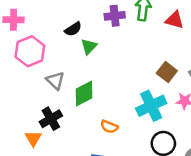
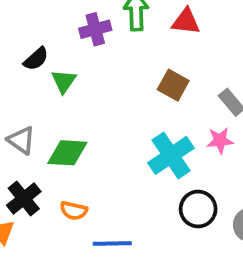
brown square: (167, 72) -> (173, 85), moved
green diamond: (84, 94) -> (67, 153), turned 40
orange semicircle: (109, 127) -> (74, 211), moved

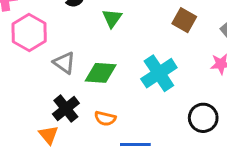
green triangle: (64, 81) -> (112, 18), moved
cyan cross: (171, 155) -> (159, 73), moved

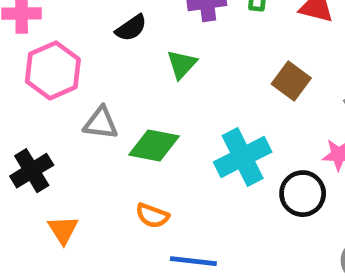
gray triangle: (64, 63) -> (101, 123), turned -35
black cross: (66, 109) -> (32, 171), moved
black circle: (203, 118) -> (303, 194), moved

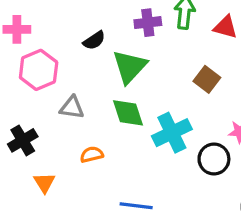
green triangle: (182, 64) -> (130, 67), size x1.6
green diamond: (154, 145) -> (128, 113), moved, turned 60
orange semicircle: (152, 216) -> (92, 155), moved, turned 145

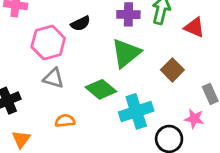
green triangle: (130, 67) -> (126, 53), moved
pink hexagon: (39, 70) -> (48, 42), moved
green diamond: (128, 113) -> (101, 89), turned -40

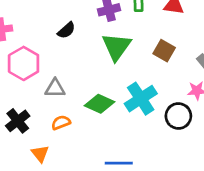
pink hexagon: (48, 42) -> (24, 63), moved
green diamond: (101, 89) -> (99, 104), moved
orange semicircle: (65, 121) -> (61, 123), moved

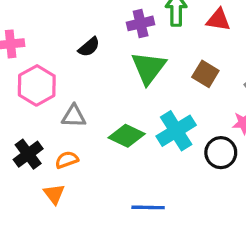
orange semicircle: (61, 123) -> (67, 160), moved

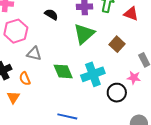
black semicircle: (89, 47) -> (51, 14), turned -120
green diamond: (127, 136) -> (63, 71), turned 30
orange semicircle: (67, 160) -> (25, 79), turned -104

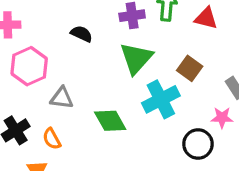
cyan cross: (93, 74) -> (161, 99), moved

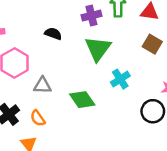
brown square: (190, 68) -> (152, 44), moved
cyan cross: (161, 99) -> (120, 79), size x0.7

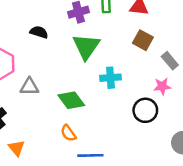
cyan cross: (120, 79) -> (110, 78), turned 30
orange semicircle: (38, 118) -> (68, 133), moved

